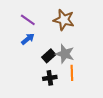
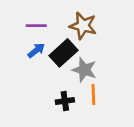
purple line: (28, 20) -> (36, 26), turned -35
black rectangle: (49, 56) -> (64, 53), moved, size x1.5

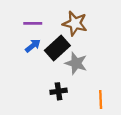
orange line: (93, 94) -> (101, 99), moved

